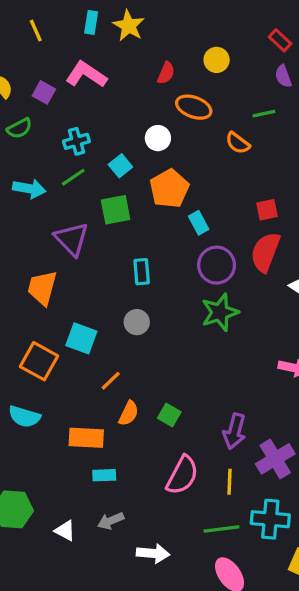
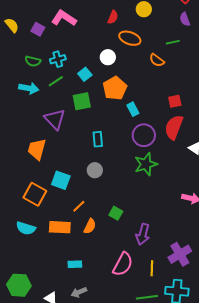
green semicircle: (19, 128) -> (33, 61), moved, turned 42
green square: (169, 415) -> (116, 213), moved
purple arrow: (234, 431) -> (143, 234), moved
orange rectangle: (86, 438) -> (60, 227), moved

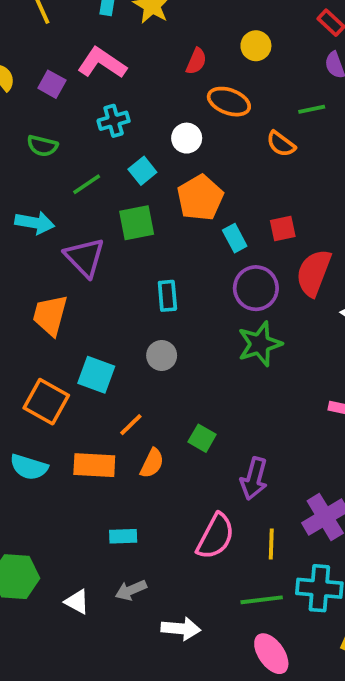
cyan cross: (58, 59) -> (114, 121), moved
cyan arrow: (29, 88) -> (35, 223), moved
red square: (175, 101) -> (283, 229), moved

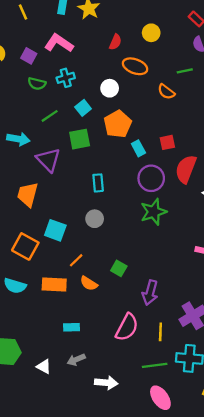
green semicircle: (42, 146) -> (37, 84), moved
orange semicircle: (152, 463) -> (89, 283), turned 96

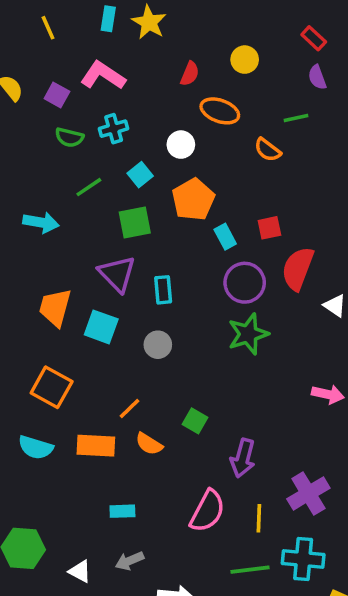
purple triangle: (48, 160) -> (117, 274), moved
cyan square: (55, 230) -> (101, 327), moved

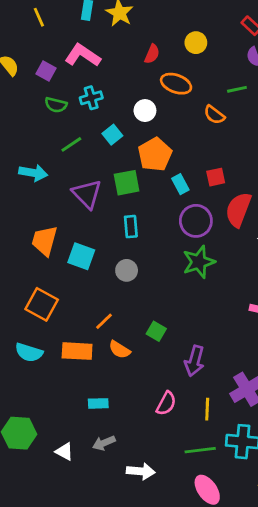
green square: (135, 222) -> (127, 183), moved
purple triangle: (117, 274) -> (87, 194), moved
pink semicircle: (207, 511) -> (166, 403), size x0.7

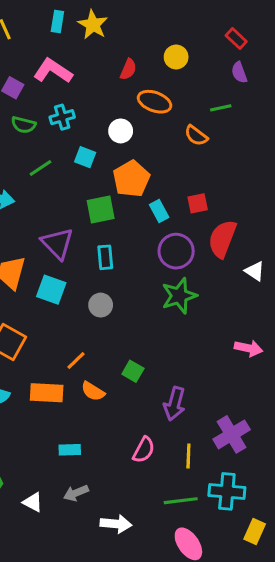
cyan square: (112, 135) -> (85, 157), turned -30
purple triangle: (87, 194) -> (57, 243), moved

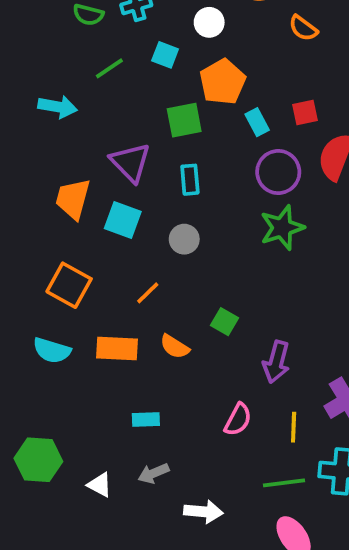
orange line: (76, 360) -> (148, 293), moved

